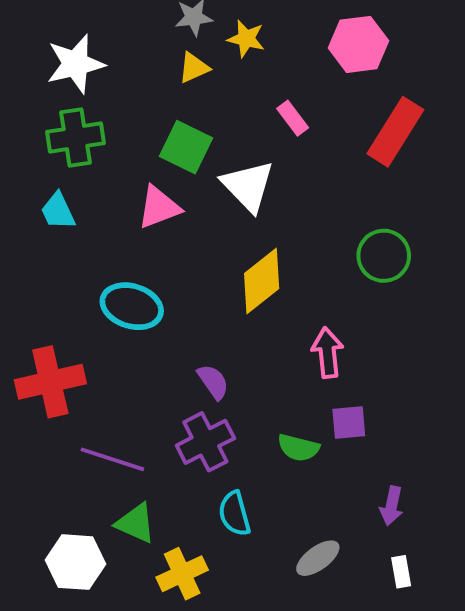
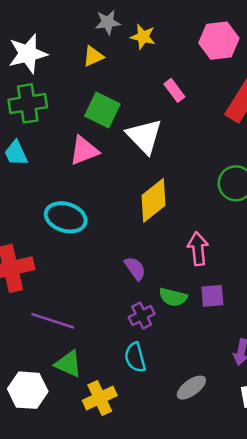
yellow triangle: (194, 68) -> (93, 56), moved
purple semicircle: (213, 382) -> (135, 268), moved
purple cross: (205, 442) -> (142, 316), moved, size x0.7
green semicircle: (298, 448) -> (173, 297), moved

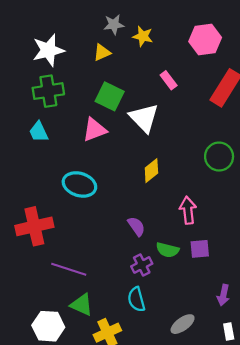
yellow diamond: (153, 200) -> (151, 171), size x0.7

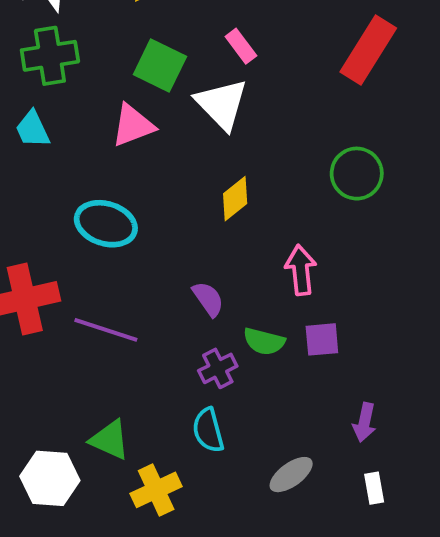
pink rectangle: (169, 80) -> (241, 46), moved
purple line: (69, 269) -> (106, 330), moved

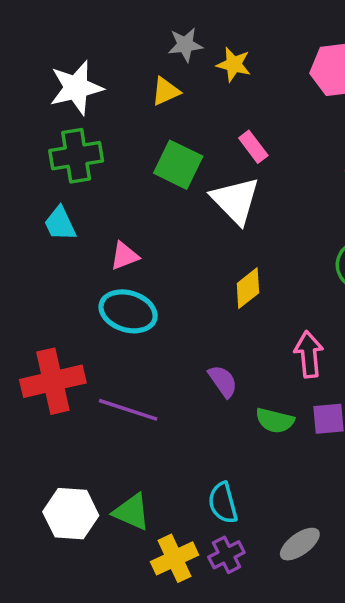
pink triangle: (133, 125) -> (124, 256), moved, size x0.7
purple cross: (218, 368) -> (226, 555), moved
white hexagon: (50, 478) -> (71, 514), moved

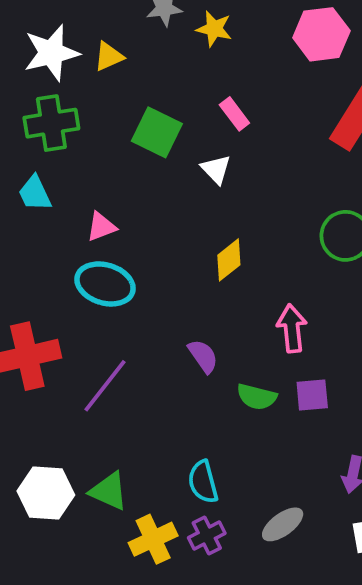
yellow triangle: (166, 91) -> (109, 56), moved
white triangle: (235, 200) -> (216, 169), size x0.6
purple line: (128, 410) -> (105, 386), turned -70

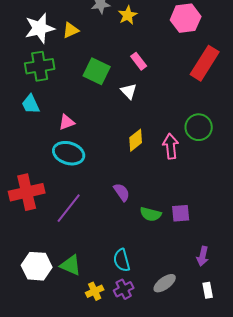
yellow star: (214, 29) -> (128, 15), turned 30
pink arrow: (292, 328) -> (171, 146), moved
yellow cross: (153, 539) -> (95, 291), size x0.7

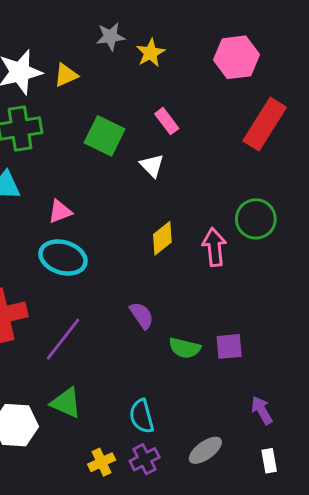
purple arrow: (203, 256) -> (262, 410), turned 138
green triangle: (71, 265) -> (66, 403), moved

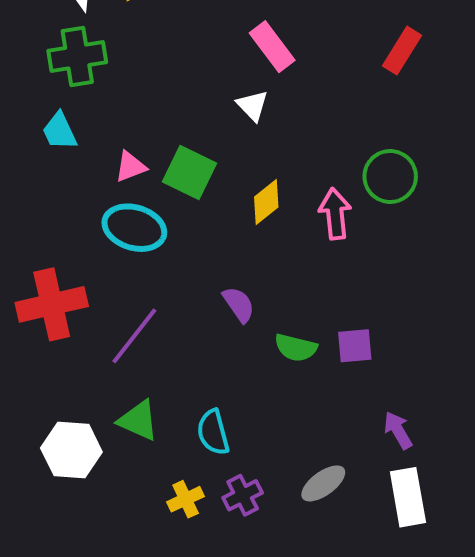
pink rectangle: (167, 121) -> (272, 47), size x1.4
red rectangle: (265, 124) -> (402, 51), size x0.7
green square: (105, 136) -> (189, 173), moved
cyan semicircle: (142, 416) -> (213, 432), moved
white rectangle: (269, 461) -> (408, 497), size x1.8

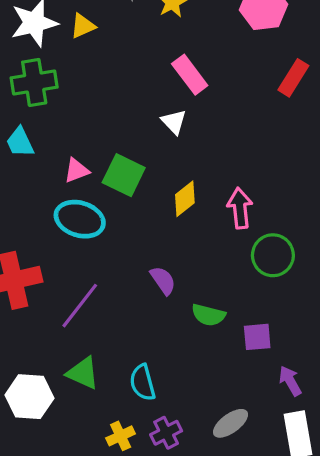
green circle: (390, 176) -> (273, 255), moved
purple square: (355, 346) -> (257, 337), moved

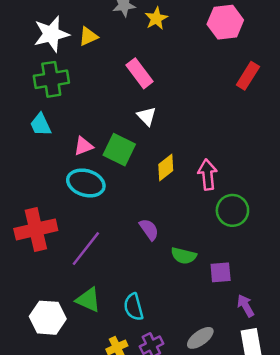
pink rectangle: (190, 75) -> (140, 73), moved
white triangle: (174, 122) -> (147, 116), moved

